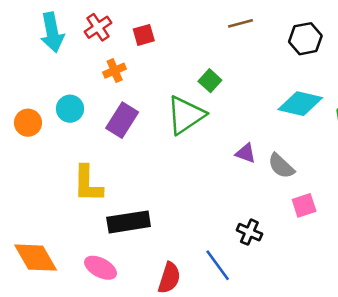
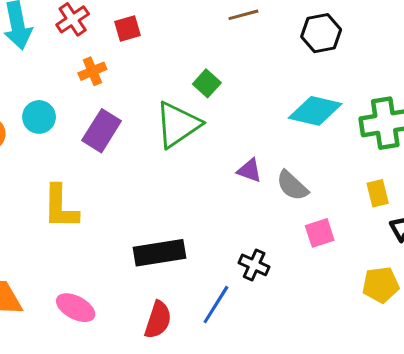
black rectangle: (129, 222) -> (160, 253), moved
blue line: (218, 265) -> (216, 305), turned 68

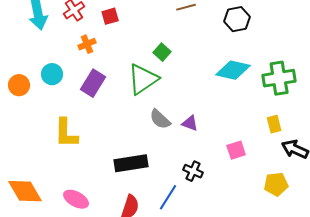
purple triangle: (249, 170) -> (190, 123), moved
gray semicircle: (292, 186) -> (160, 119), moved

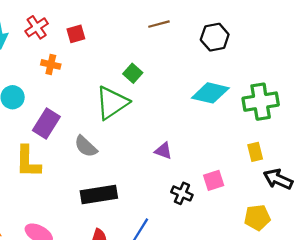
orange cross: (87, 44) -> (51, 64), turned 36
purple rectangle: (93, 83) -> (46, 123), moved
gray semicircle: (160, 119) -> (86, 146), moved
black cross: (193, 171) -> (182, 193), moved

